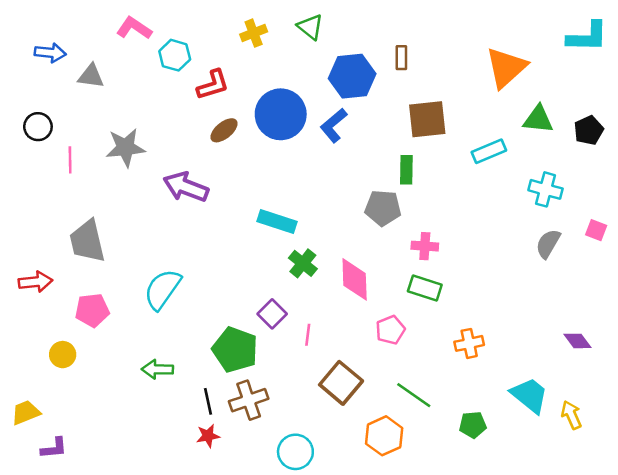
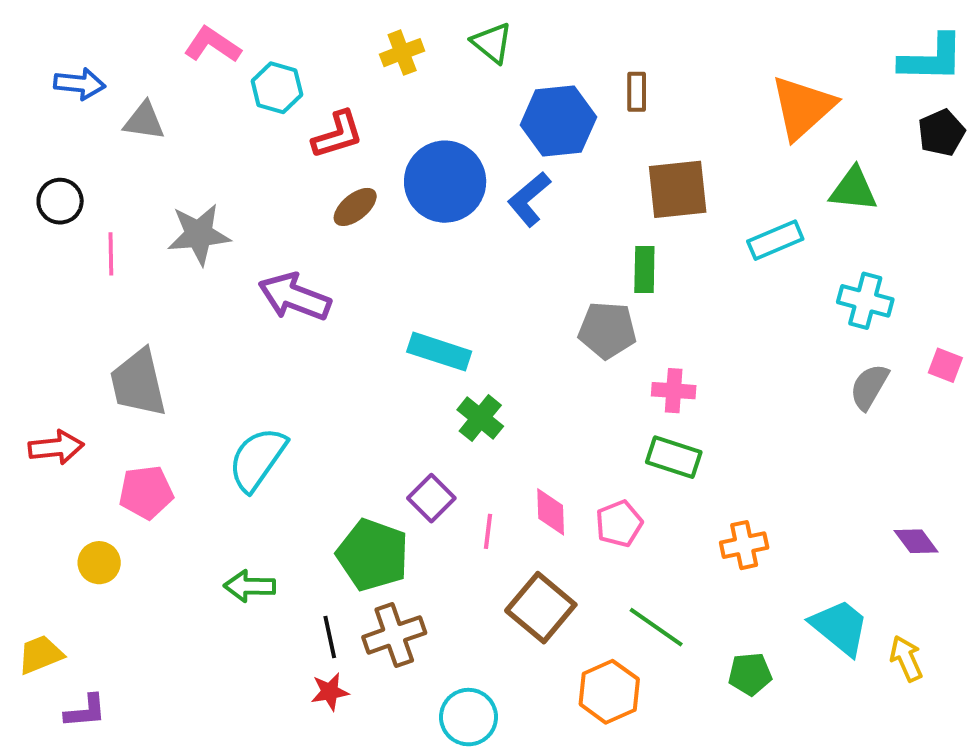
black pentagon: (589, 130) -> (941, 133), moved
pink diamond: (355, 279) -> (551, 512), moved, size x0.7

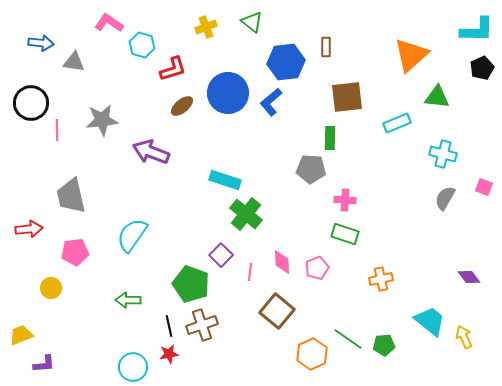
black circle: (60, 201) -> (31, 103), size x1.5
green cross: (480, 418) -> (246, 214), size x1.4
green line: (656, 627) -> (348, 339), moved
cyan circle: (469, 717) -> (133, 367), moved

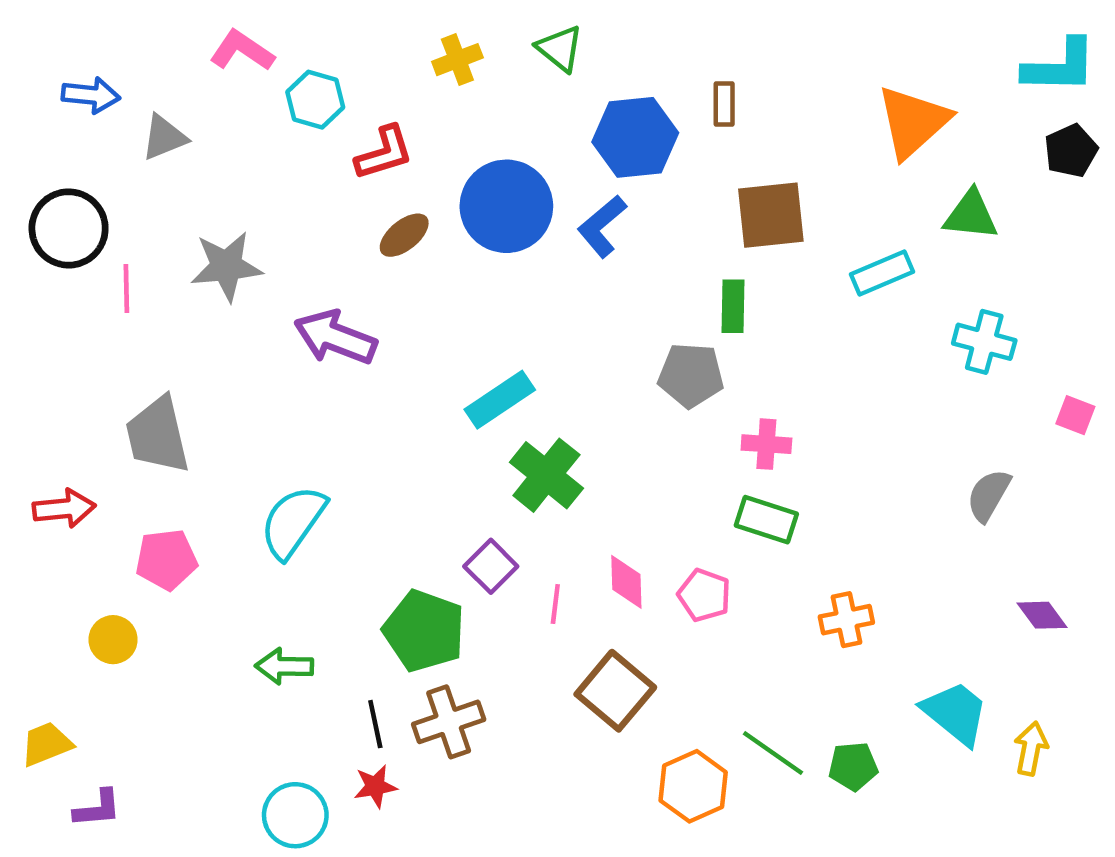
gray triangle: (74, 62) -> (164, 137), turned -30
cyan rectangle: (225, 180) -> (500, 400), turned -52
gray semicircle: (445, 198) -> (989, 495), moved
pink pentagon: (317, 268) -> (704, 595), turned -30
yellow arrow: (464, 337) -> (1031, 749), turned 35

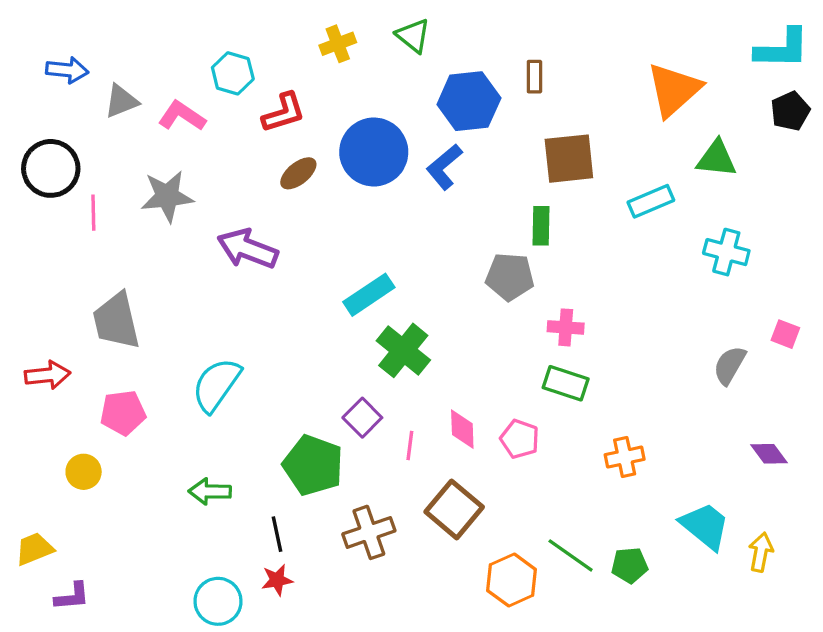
pink L-shape: (242, 51) -> (182, 116), moved
pink square: (1075, 415) -> (785, 334), moved
brown cross: (449, 722) -> (369, 532), moved

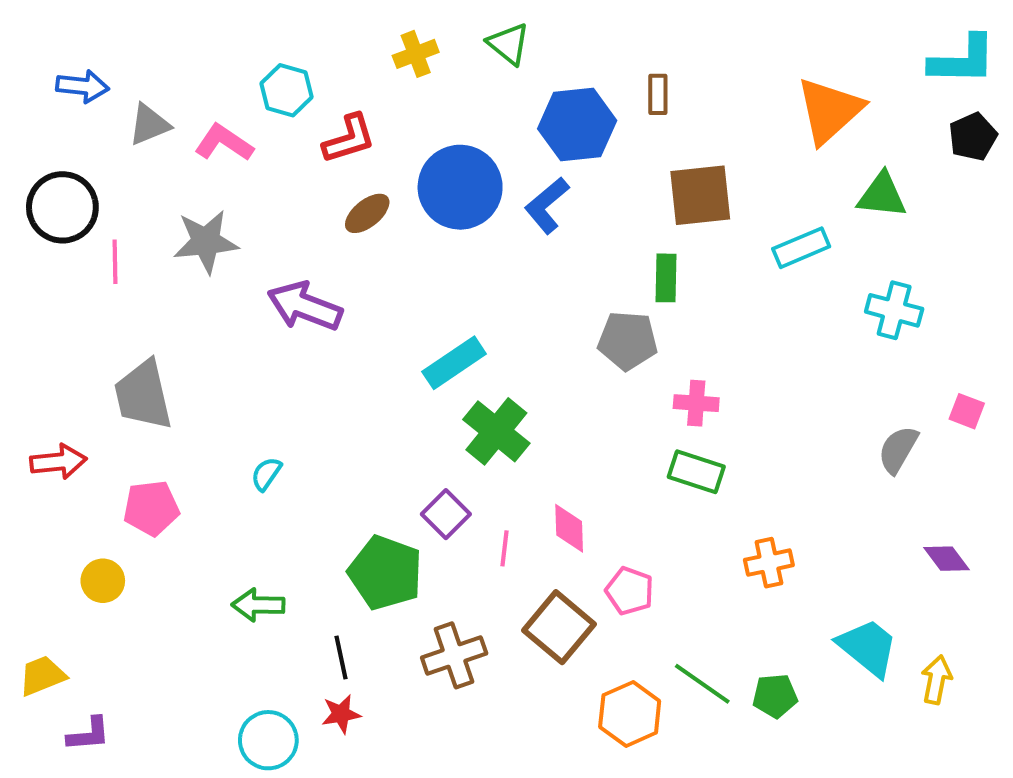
cyan semicircle: (216, 385) -> (266, 474), size x0.5
pink pentagon: (520, 439) -> (630, 591), moved

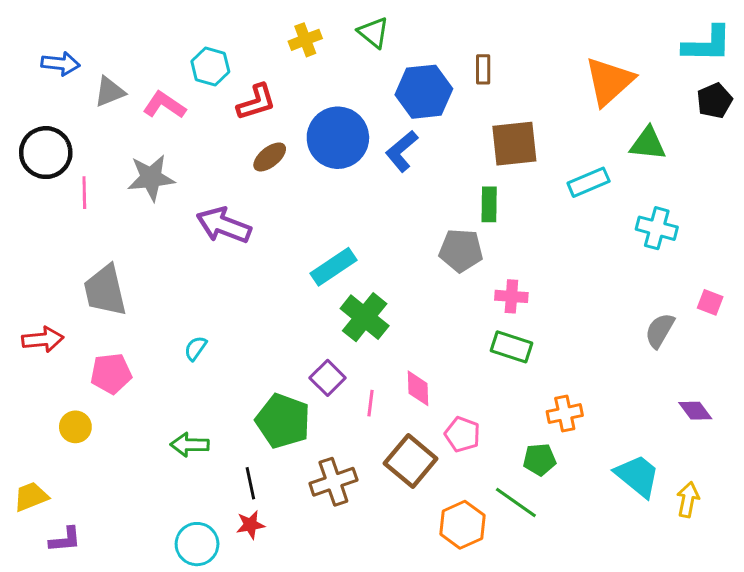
green pentagon: (775, 696) -> (540, 460), moved

